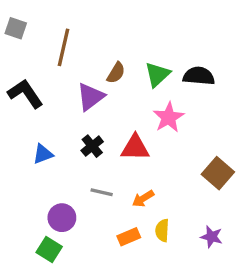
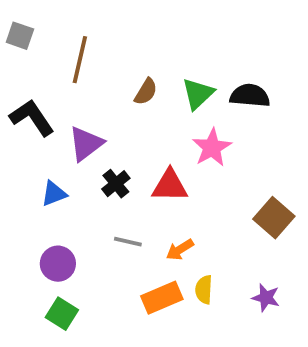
purple triangle: (91, 97) -> (86, 144), moved
purple circle: (62, 218) -> (58, 264), moved
orange rectangle: (129, 237) -> (162, 298), size x1.4

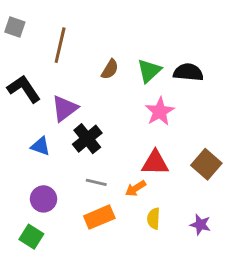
black cross: (116, 184) -> (87, 139), size x1.4
red triangle: (170, 186) -> (155, 163), moved
blue triangle: (54, 194) -> (40, 146), turned 40
orange rectangle: (162, 298) -> (99, 217), moved
green square: (62, 314) -> (31, 237), moved

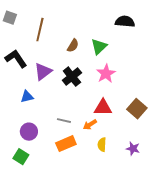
black semicircle: (188, 72) -> (125, 22), moved
black cross: (87, 139) -> (72, 77), moved
blue triangle: (40, 146) -> (27, 97), turned -32

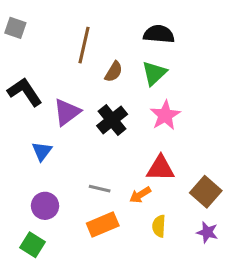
black semicircle: (125, 22) -> (159, 34), moved
brown line: (40, 30) -> (84, 45), moved
blue triangle: (27, 97) -> (42, 151), turned -40
brown square: (137, 109) -> (206, 192), moved

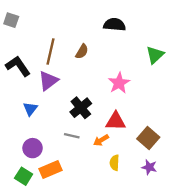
brown line: (84, 45) -> (50, 52), moved
green triangle: (154, 73) -> (155, 55), moved
black cross: (112, 120) -> (81, 108), moved
orange rectangle: (103, 225) -> (50, 169), moved

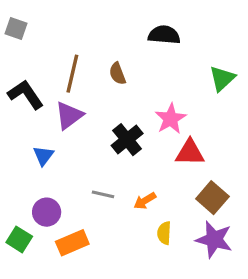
brown semicircle: (82, 52) -> (117, 74), turned 128
black cross: (81, 108) -> (127, 140), moved
red triangle: (116, 121) -> (190, 152), moved
purple star: (149, 167) -> (214, 239), size x1.6
green square: (24, 176) -> (19, 239), moved

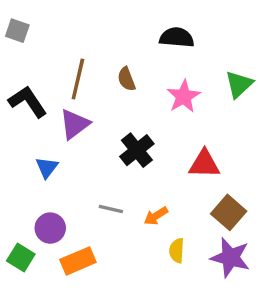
pink star: (171, 119) -> (184, 96), moved

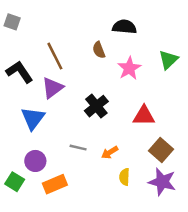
brown line: (78, 79) -> (55, 56), turned -40
brown semicircle: (126, 79) -> (99, 50), moved
blue triangle: (47, 167) -> (33, 118), size x1.5

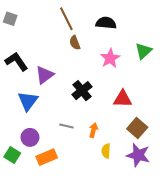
brown semicircle: (99, 50) -> (75, 43), moved
brown line: (55, 56) -> (66, 19), moved
orange arrow: (110, 152) -> (93, 130), turned 136

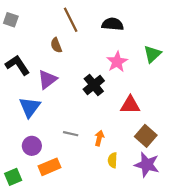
brown semicircle: (75, 43) -> (56, 45), moved
black cross: (82, 91) -> (94, 85), moved
green square: (12, 155) -> (13, 177), moved, turned 35

